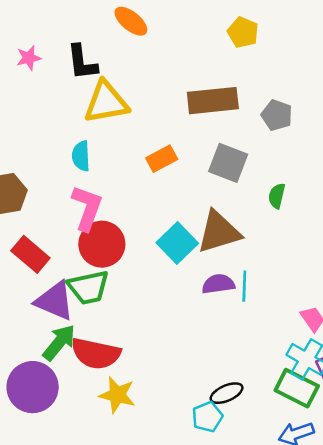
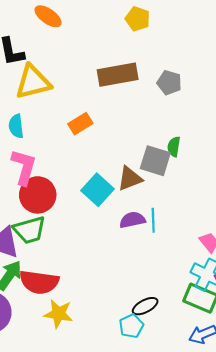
gray square: (228, 163) -> (155, 161), moved
brown triangle: (219, 232) -> (130, 179), size x0.7

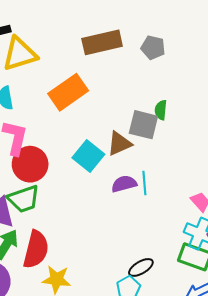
orange rectangle: (80, 124) -> (68, 92), size x1.6
red semicircle: (39, 282) -> (36, 249), turned -81

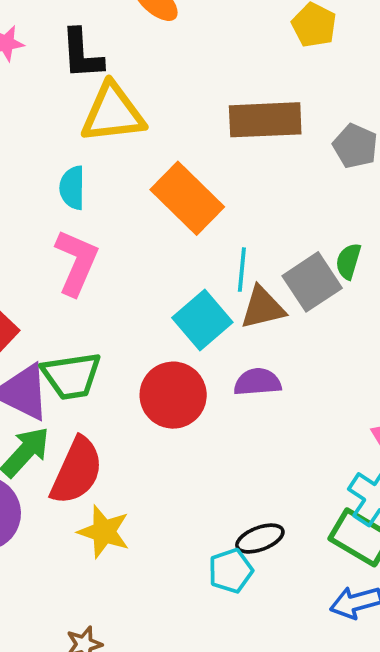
orange rectangle: (68, 92) -> (187, 198), turned 69
gray square: (143, 125) -> (312, 282), turned 32
red circle: (30, 164) -> (173, 395), moved
cyan line: (144, 183) -> (242, 270), moved

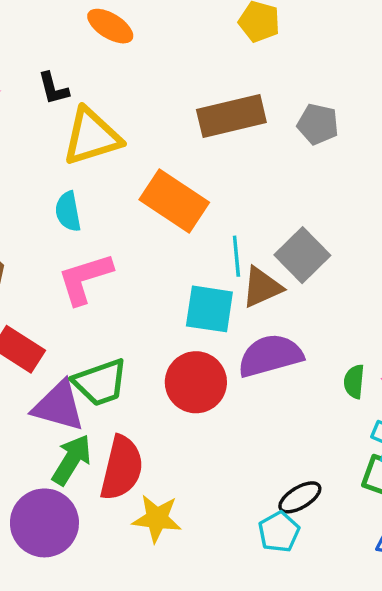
black L-shape: (82, 54) -> (53, 88), size x0.7
green semicircle: (348, 261) -> (354, 382), moved
pink L-shape: (76, 262) -> (85, 279), turned -120
cyan square: (202, 320) -> (209, 309), turned -30
purple semicircle: (257, 382) -> (270, 356), size x1.5

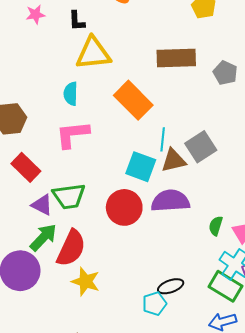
purple triangle: (58, 406) -> (42, 205), size x0.7

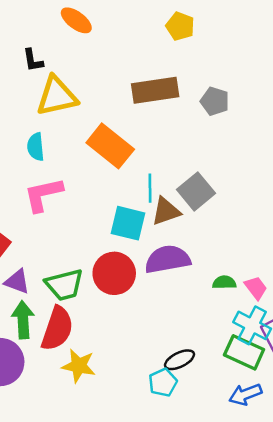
green trapezoid: (69, 196) -> (64, 285), moved
green semicircle: (216, 226) -> (224, 282), turned 78
green arrow: (43, 237) -> (23, 320), turned -40

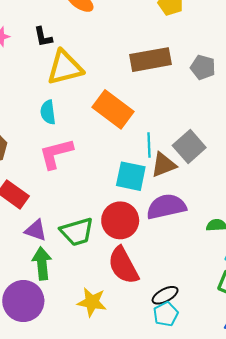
red semicircle: (57, 329) -> (123, 265), moved, turned 135
black ellipse: (180, 360) -> (165, 295), moved

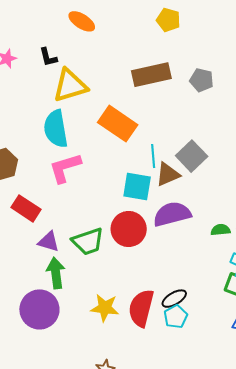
cyan semicircle: (48, 112) -> (56, 129), size x1.6
red semicircle: (123, 265) -> (141, 308), moved, turned 45

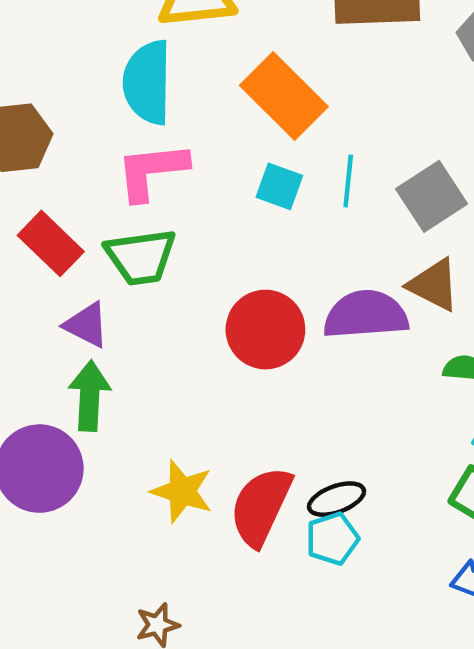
brown triangle: (168, 174) -> (434, 285), moved, turned 40
cyan square: (137, 187) -> (279, 186), moved, size x0.7
green trapezoid: (88, 241) -> (141, 257), moved

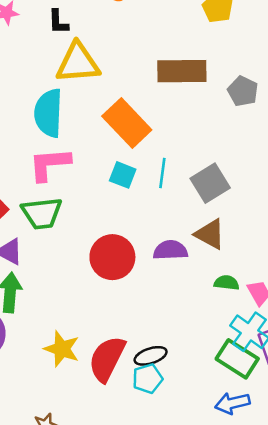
purple semicircle: (366, 315) -> (170, 250), size x0.7

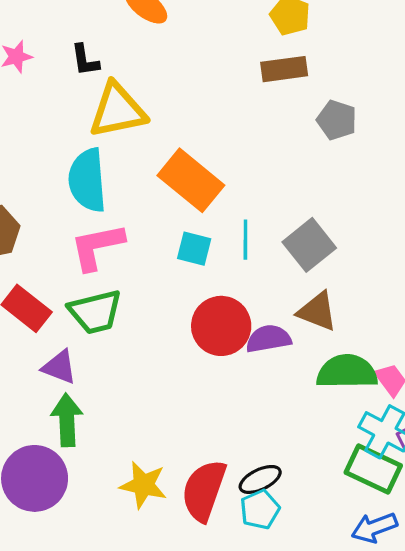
brown rectangle: (182, 71) -> (284, 69), moved, size x0.7
red circle: (112, 257) -> (221, 326), moved
green semicircle: (227, 283) -> (347, 372), size x1.8

